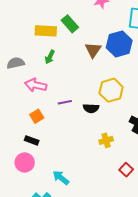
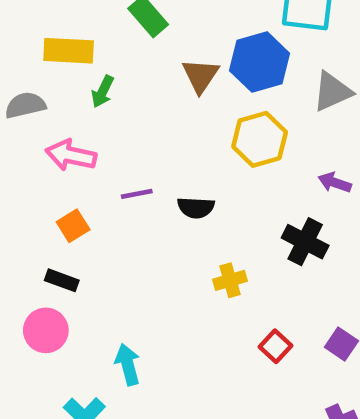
yellow rectangle: (46, 31) -> (69, 51), moved
yellow hexagon: (111, 90) -> (260, 139), moved
cyan arrow: (61, 178) -> (128, 364), turned 36

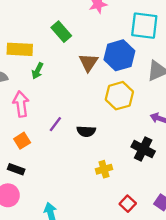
pink arrow: (71, 155) -> (21, 104), turned 70
purple line: (137, 194) -> (55, 124), turned -42

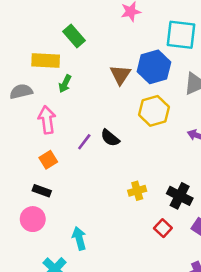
green rectangle: (61, 32) -> (74, 36), moved
black semicircle: (86, 131) -> (110, 138), moved, turned 36
black cross: (143, 149) -> (180, 196), moved

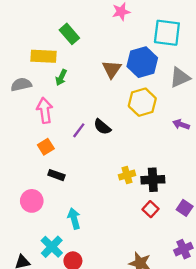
black rectangle: (42, 191) -> (56, 175), moved
black cross: (180, 196) -> (153, 180), moved, turned -30

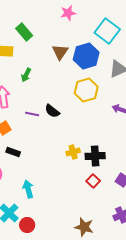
cyan square: (167, 33) -> (107, 31), turned 30
brown triangle: (112, 69) -> (60, 52), moved
green arrow: (61, 77) -> (26, 75), moved
purple line: (79, 130) -> (32, 114), turned 64

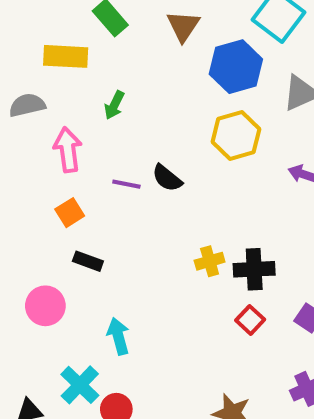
brown triangle: (60, 52) -> (183, 26), moved

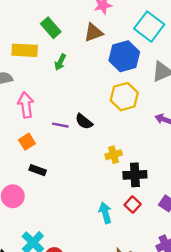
brown triangle: (183, 26) -> (93, 33), turned 36
green arrow: (114, 105) -> (60, 62), moved
yellow cross: (210, 261) -> (114, 155), moved
cyan arrow: (118, 336) -> (105, 213), moved

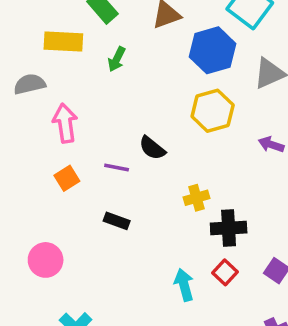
purple line: (60, 125) -> (117, 168), moved
black rectangle: (38, 170) -> (117, 221), moved

